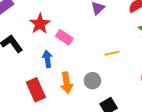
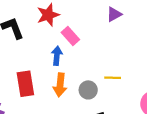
yellow line: (112, 53) -> (113, 78), moved
blue arrow: (47, 59) -> (57, 56), moved

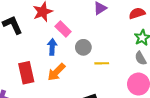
orange arrow: (60, 85) -> (56, 72), turned 42
gray circle: (88, 90) -> (83, 47), moved

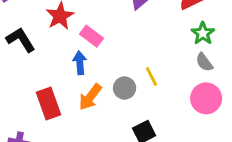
gray circle: (83, 47) -> (124, 88), moved
yellow line: (102, 63) -> (151, 77), turned 72

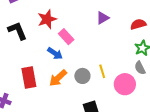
blue arrow: (80, 63) -> (55, 53), turned 119
pink circle: (206, 98) -> (125, 84), moved

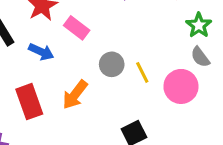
blue arrow: (55, 53) -> (41, 52), moved
gray circle: (82, 76) -> (112, 64), moved

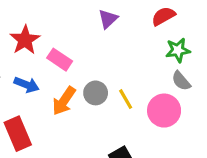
green star: (199, 25) -> (178, 50), turned 30
orange arrow: (75, 95) -> (64, 101), moved

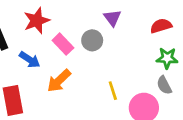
purple triangle: (108, 19) -> (112, 18), turned -36
gray circle: (96, 93) -> (92, 40), moved

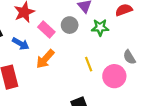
green star: (167, 58) -> (100, 27), moved

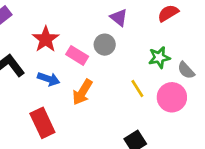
green star: (100, 27) -> (159, 58), moved

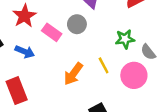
orange arrow: (82, 92) -> (73, 74), moved

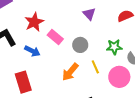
gray circle: (77, 24) -> (80, 45), moved

